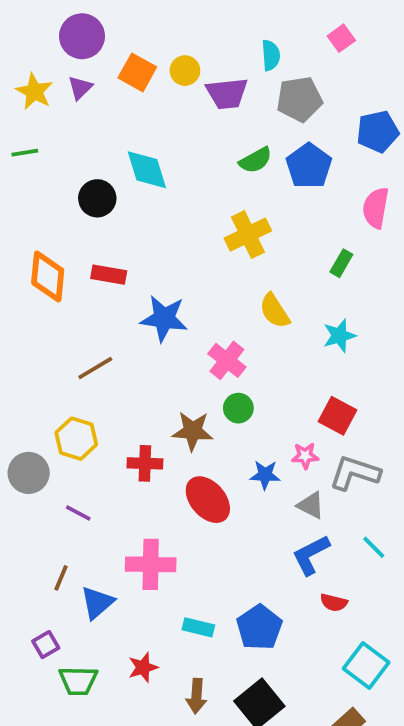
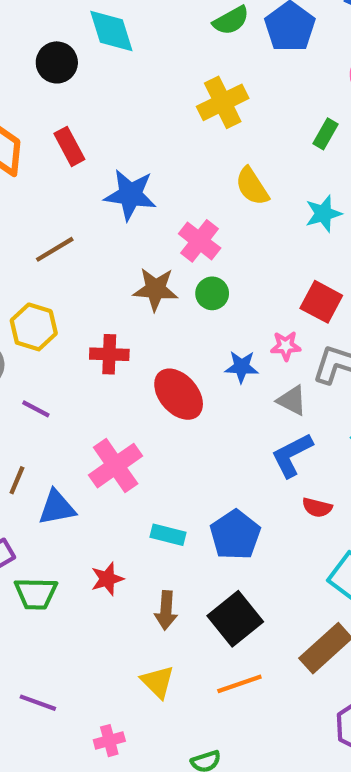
red rectangle: (109, 275) -> (69, 146), turned 52
brown star: (193, 431) -> (155, 289), moved
pink cross: (151, 564) -> (116, 466), turned -36
blue triangle: (97, 603) -> (57, 508), turned 30

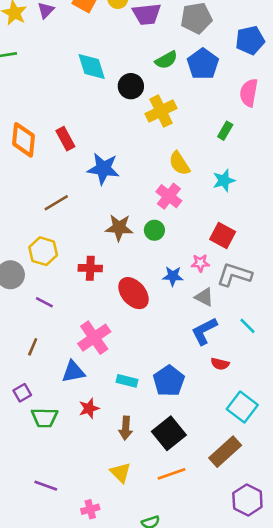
black circle: (57, 62) -> (131, 86), moved
pink cross: (200, 241) -> (169, 196), moved
blue triangle: (57, 508) -> (73, 372), moved

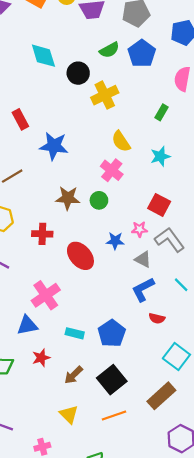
gray L-shape: (234, 275) -> (170, 240), turned 36
brown arrow: (126, 428) -> (74, 375), turned 42

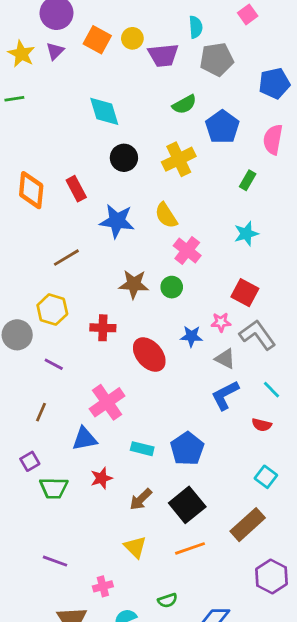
blue pentagon: (142, 53) -> (222, 127), moved
black circle: (78, 73) -> (124, 158), moved
yellow semicircle: (121, 141) -> (166, 215), moved
red semicircle: (157, 318) -> (262, 425), moved
cyan square: (176, 357) -> (266, 477), size x0.7

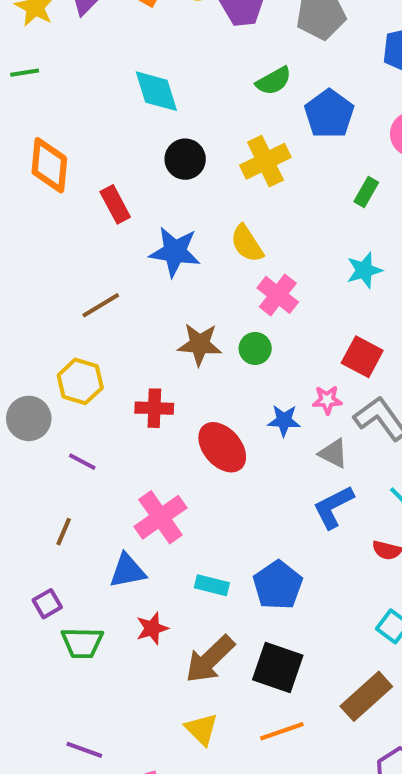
orange diamond: (31, 190) -> (49, 165), moved
brown arrow: (141, 499) -> (210, 659), size x1.5
black square: (187, 505) -> (278, 667), turned -32

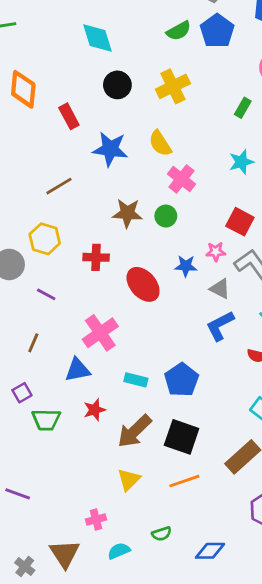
blue pentagon: (329, 114) -> (217, 31), moved
yellow triangle: (202, 729) -> (129, 480), turned 30
purple line: (84, 750) -> (18, 494), moved

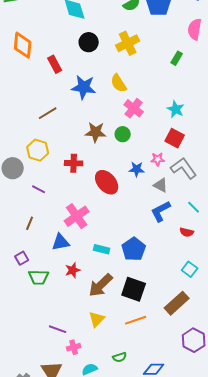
cyan star: (241, 162) -> (176, 109), moved, turned -30
purple line: (18, 494) -> (58, 329), moved

